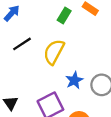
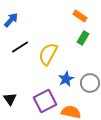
green rectangle: (64, 15) -> (83, 38), moved

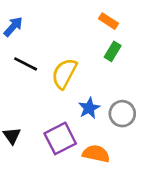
black line: (20, 47) -> (26, 64), turned 60

